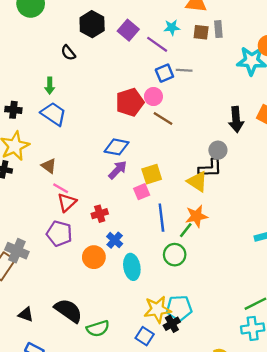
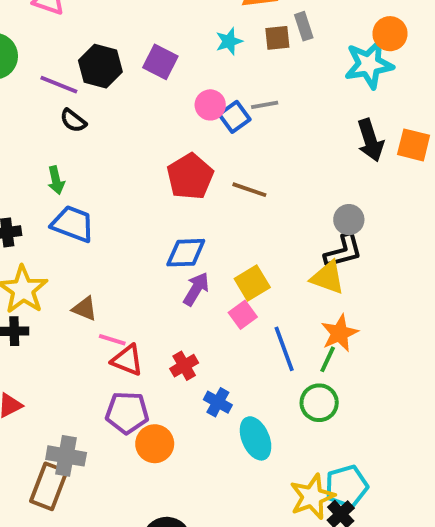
purple line: (157, 44) -> (59, 85), moved
pink circle: (153, 96) -> (210, 105), moved
black arrow: (236, 119) -> (370, 140), moved
red triangle: (67, 202) -> (127, 360), turned -42
orange circle: (94, 257) -> (155, 444), moved

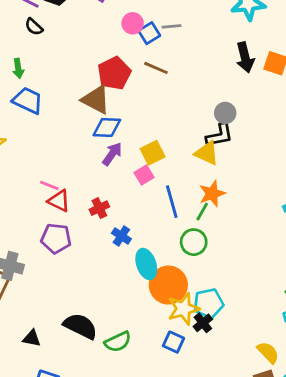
brown line: (249, 190) -> (156, 68), moved
brown triangle: (85, 309) -> (96, 100), moved, size x1.6
orange circle: (155, 444) -> (168, 285), moved, size x1.4

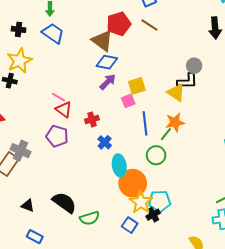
yellow star: (183, 309) -> (141, 202), turned -30

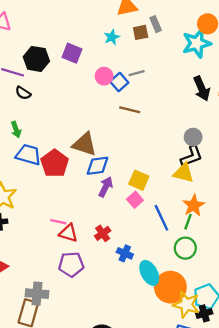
red pentagon: (119, 24) -> (55, 163), moved
yellow square: (137, 86) -> (139, 180), turned -30
black cross: (153, 215) -> (204, 313), turned 32

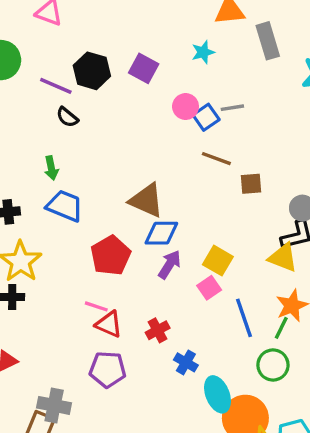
gray rectangle: (156, 24) -> (268, 41), size x1.5
brown square: (141, 32) -> (251, 184), moved
red pentagon: (55, 163) -> (111, 256), moved

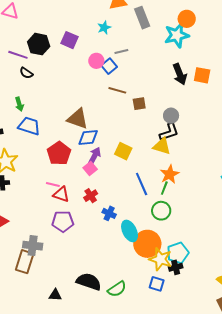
gray line: (232, 108) -> (121, 52), moved
pink square: (209, 288) -> (90, 169), moved

